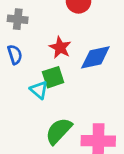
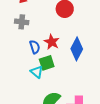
blue semicircle: (15, 55) -> (35, 47), moved
blue diamond: (95, 57) -> (77, 49), turned -50

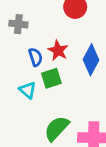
cyan triangle: (37, 72) -> (28, 90), moved

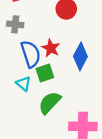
blue semicircle: (36, 57) -> (31, 54), size x1.6
green semicircle: (57, 128) -> (50, 103), moved

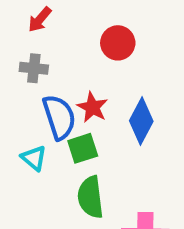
cyan triangle: (24, 84) -> (34, 158), moved
green semicircle: (50, 103) -> (90, 197), turned -50

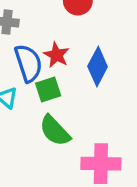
green semicircle: (90, 197) -> (55, 131), turned -36

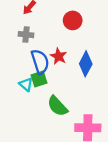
green square: (48, 89) -> (39, 79), moved

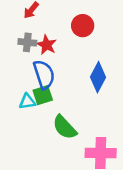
red star: (59, 56) -> (47, 45), moved
cyan triangle: (26, 84) -> (27, 102), turned -48

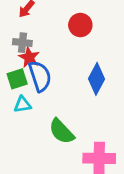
red star: (47, 45) -> (29, 57), moved
green square: (43, 95) -> (17, 79), moved

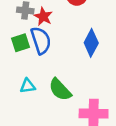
red star: (29, 57) -> (43, 16), moved
cyan triangle: (22, 104) -> (28, 86), moved

